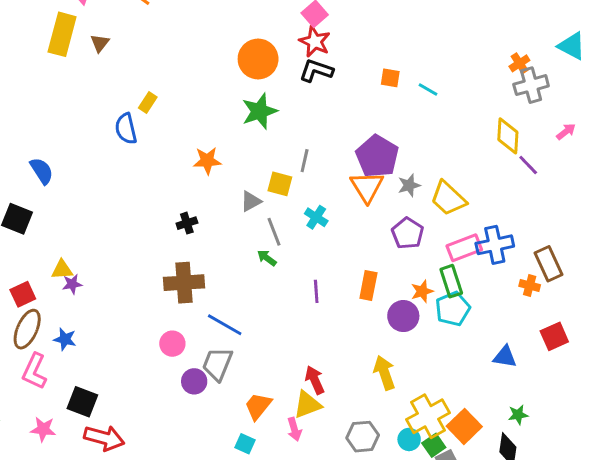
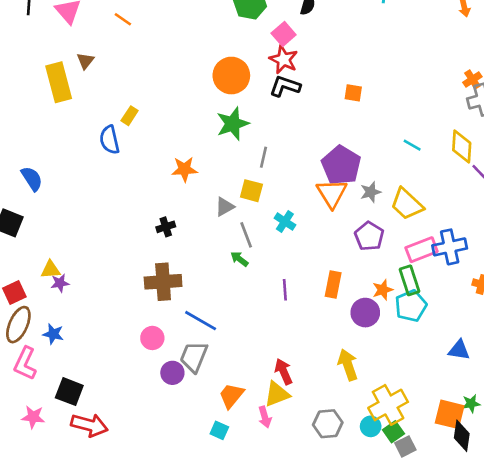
yellow rectangle: (62, 34) -> (59, 82), moved, turned -30
cyan line: (428, 89) -> (412, 145), moved
gray line: (305, 161) -> (263, 157), moved
orange square: (464, 426) -> (450, 414), moved, turned -32

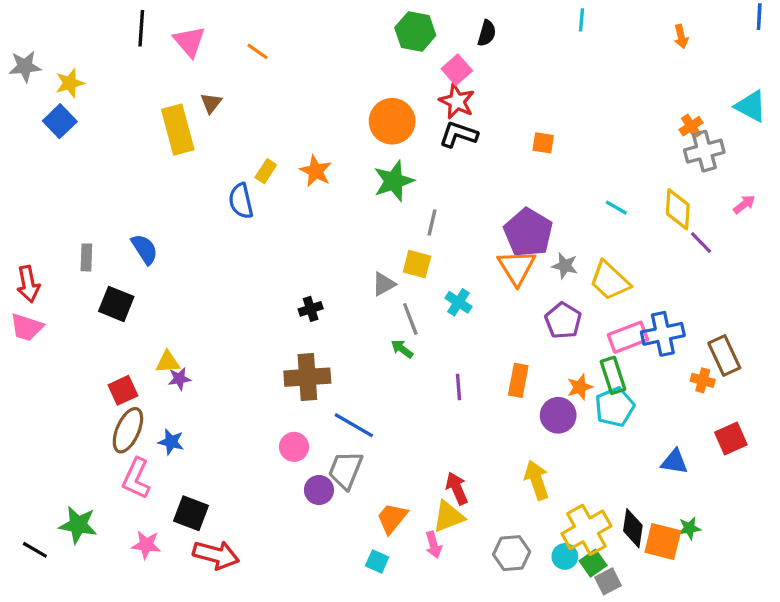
orange star: (184, 169) -> (316, 171), moved, turned 30
gray star: (371, 192) -> (565, 266), turned 30
black diamond: (462, 436) -> (633, 528), moved

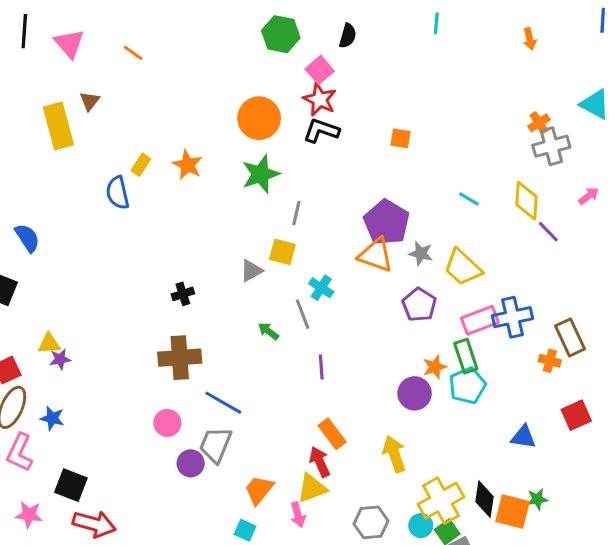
orange triangle: (517, 267) -> (376, 255), turned -39
gray line: (410, 319) -> (303, 314), moved
orange rectangle: (518, 380) -> (332, 434), moved, turned -48

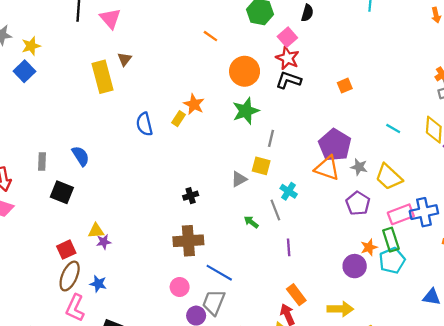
orange line: (133, 53) -> (210, 36), moved
orange square: (401, 138) -> (345, 86), turned -32
yellow rectangle: (141, 165) -> (179, 119), moved
yellow arrow: (394, 454) -> (340, 309), turned 110

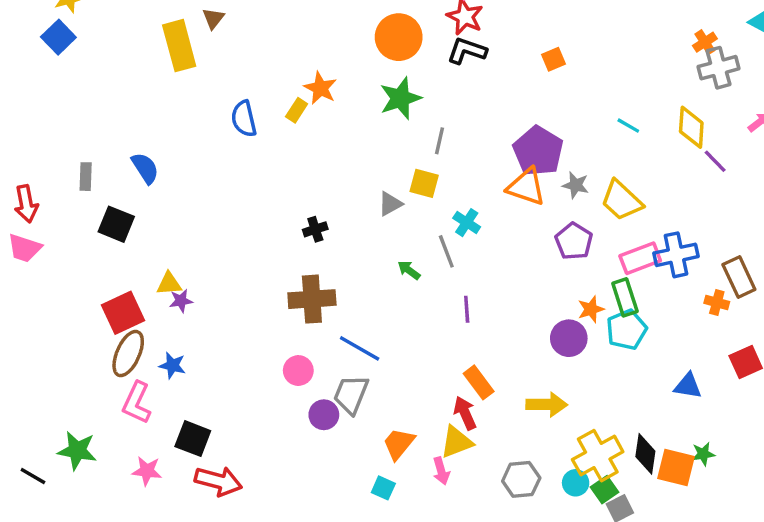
red square: (66, 250) -> (123, 313), size x1.4

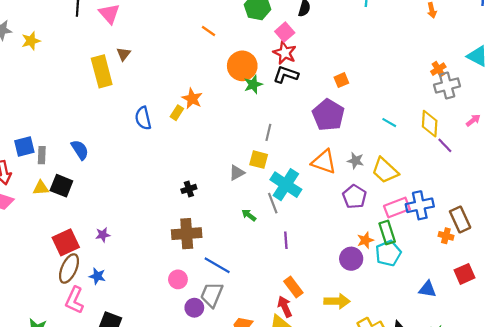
blue square: (58, 37) -> (24, 146), moved, turned 30
green star: (400, 98) -> (253, 84), moved, size x0.7
purple pentagon: (538, 151) -> (328, 115), moved
cyan cross: (467, 223) -> (286, 185), size x1.8
yellow triangle: (169, 284) -> (41, 188), moved

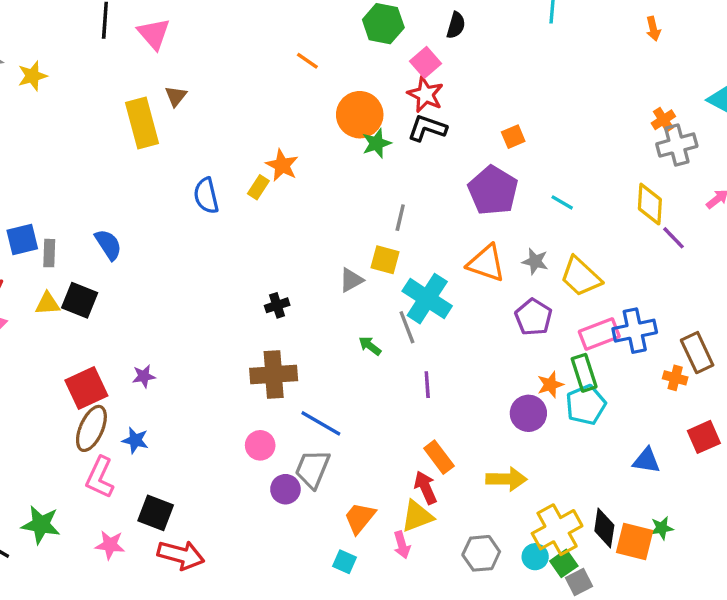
cyan line: (389, 123) -> (562, 202), moved

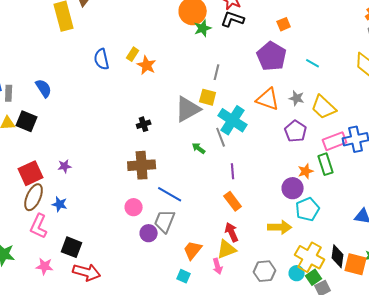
orange star: (282, 165) -> (147, 65), moved
gray triangle: (351, 280) -> (188, 109), size x1.8
cyan pentagon: (586, 405) -> (308, 209), moved
orange rectangle: (439, 457) -> (233, 201), moved
yellow cross: (557, 530) -> (310, 257), turned -32

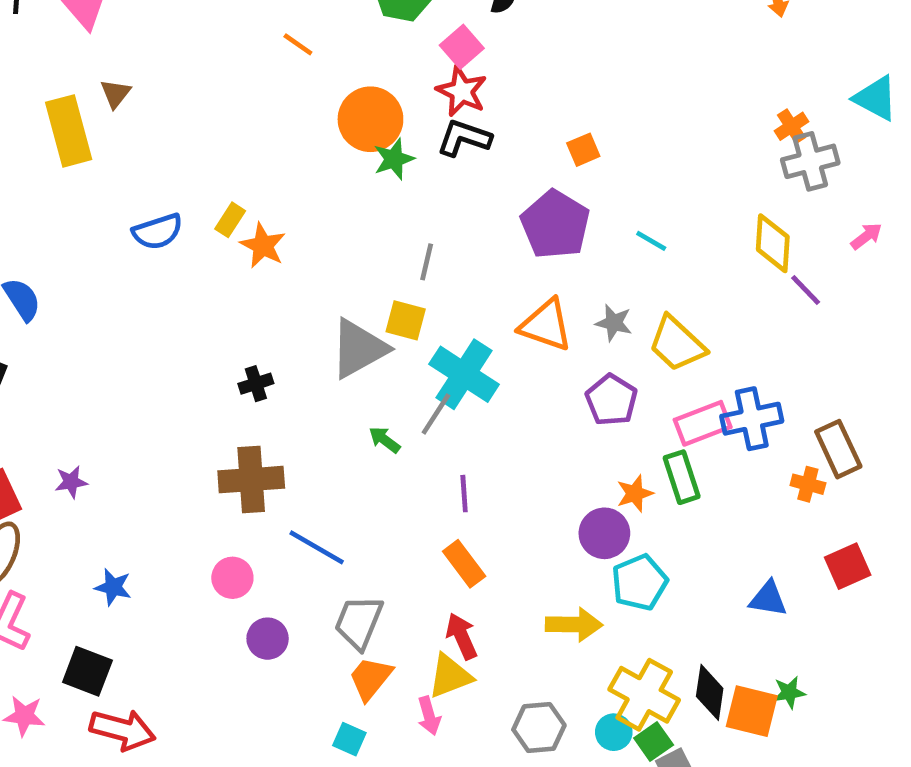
blue semicircle: (102, 59) -> (158, 232), turned -95
gray line: (221, 137) -> (436, 414), turned 54
blue star: (60, 204) -> (113, 587), moved
gray trapezoid: (165, 221) -> (359, 622), moved

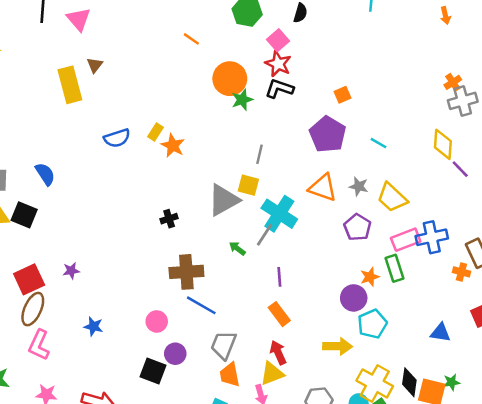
brown cross: (251, 480) -> (186, 272), moved
black square: (87, 671) -> (153, 371), moved
orange trapezoid: (370, 678) -> (230, 375), turned -50

